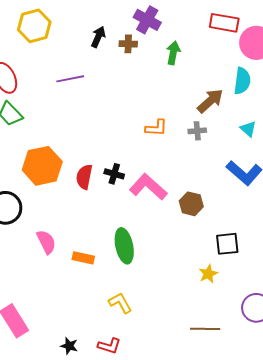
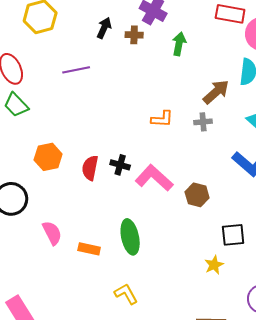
orange hexagon: (42, 166) -> (48, 157), size x0.7

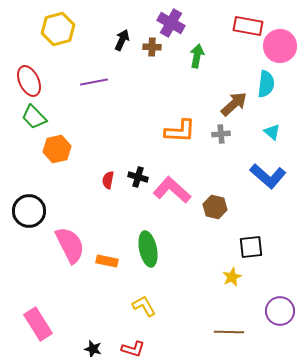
orange L-shape: (162, 119) -> (180, 131), size x1.4
orange hexagon: (48, 157) -> (57, 149), moved
red semicircle: (90, 168) -> (108, 180), size x0.7
pink semicircle: (52, 233) -> (70, 245), size x1.5

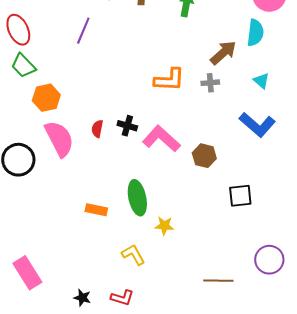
purple line: (94, 82) -> (83, 31), turned -56
pink semicircle: (70, 245) -> (59, 139), moved
yellow star: (232, 277) -> (164, 226), moved, turned 30

